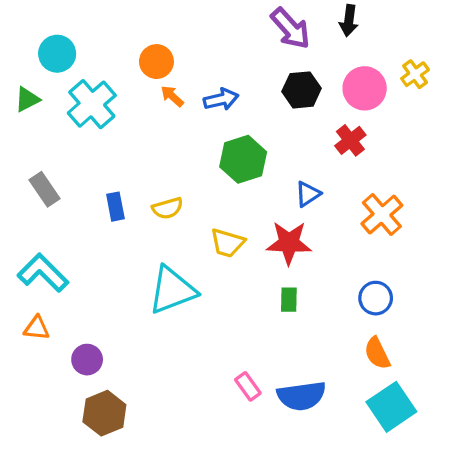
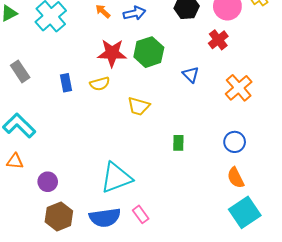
blue triangle: (308, 194) -> (191, 75), turned -42
red star: (289, 243) -> (112, 53), moved
cyan triangle: (172, 290) -> (116, 178), moved
pink rectangle: (248, 386) -> (141, 214), moved
blue semicircle: (302, 396) -> (105, 217), moved

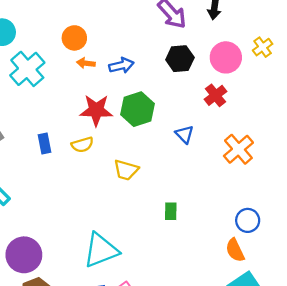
orange arrow: (103, 11) -> (86, 63), turned -35
blue circle: (235, 142) -> (248, 220), moved
purple circle: (48, 182) -> (24, 255), size x1.6

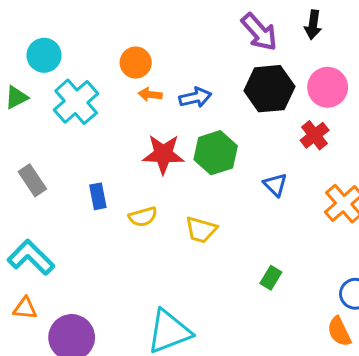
black hexagon: (180, 59) -> (269, 89), size x1.4
yellow semicircle: (82, 145) -> (143, 217), moved
green rectangle: (171, 211) -> (271, 278), moved, turned 30

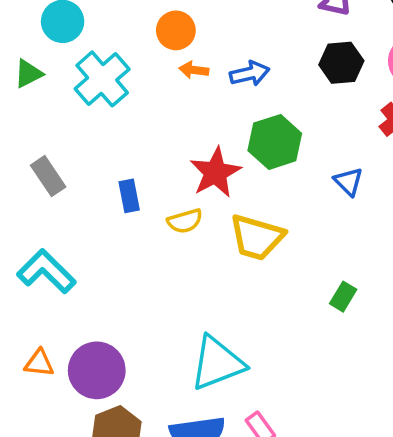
black hexagon: (269, 89) -> (341, 63), size x0.7
red star: (163, 154) -> (215, 172), moved, turned -30
yellow trapezoid: (201, 230) -> (257, 237), size x1.4
orange triangle: (25, 308) -> (39, 363), moved

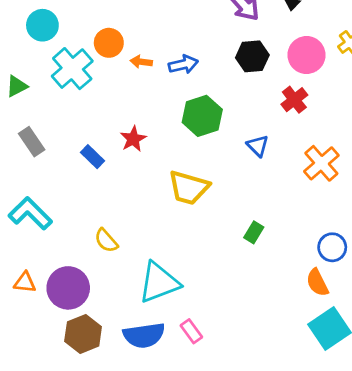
orange circle: (176, 30) -> (109, 43), moved
green triangle: (28, 74) -> (17, 86), moved
red star: (215, 172) -> (133, 139), moved, size x0.7
blue rectangle: (129, 196) -> (93, 157), turned -35
yellow semicircle: (185, 221) -> (106, 241), moved, turned 65

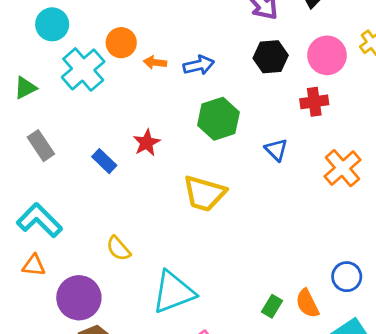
red cross: (294, 100) -> (314, 102), turned 30
green rectangle: (254, 232) -> (272, 306), moved
blue circle: (332, 247) -> (347, 277), moved
orange triangle: (25, 282) -> (34, 265), moved
orange semicircle: (317, 282) -> (307, 303), moved

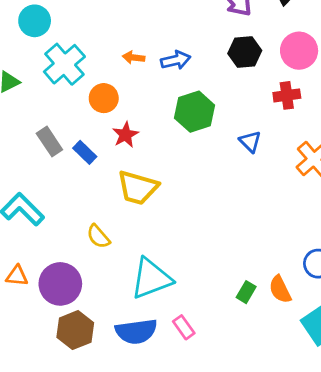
orange circle: (121, 43) -> (104, 98), moved
gray rectangle: (41, 146) -> (49, 142), moved
yellow trapezoid: (204, 193) -> (138, 188), moved
orange triangle: (34, 265) -> (17, 276), moved

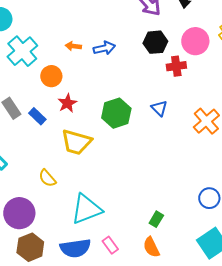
red cross: (287, 95) -> (176, 66), moved
green hexagon: (195, 112) -> (116, 113), moved
orange semicircle: (280, 289) -> (151, 247), moved

